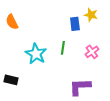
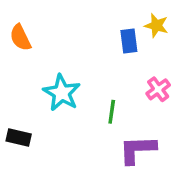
green line: (63, 48) -> (112, 112), moved

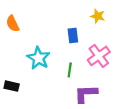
blue rectangle: (129, 41) -> (73, 35), moved
pink cross: (158, 89) -> (99, 56), size x1.5

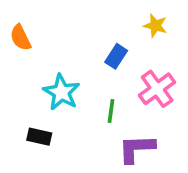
blue rectangle: (73, 35) -> (116, 56), turned 40
black rectangle: (12, 86) -> (39, 137), moved

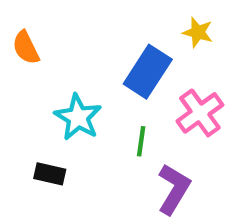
blue rectangle: (116, 56) -> (148, 72), size x1.6
purple L-shape: (137, 149) -> (174, 189), turned 123

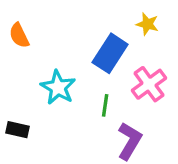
black rectangle: (50, 174) -> (17, 130), moved

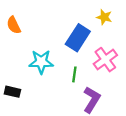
cyan star: (58, 87) -> (41, 62), turned -30

